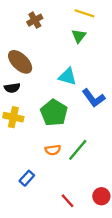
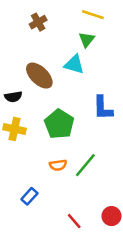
brown ellipse: (20, 62) -> (39, 76), moved
cyan triangle: (68, 77) -> (74, 64), moved
blue L-shape: (93, 98) -> (103, 108), turned 35

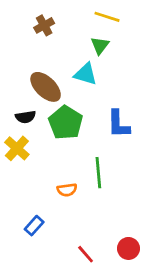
black semicircle: (13, 97) -> (26, 117), moved
green pentagon: (59, 124) -> (66, 123), moved
yellow cross: (14, 129) -> (17, 148), turned 30
green line: (85, 165) -> (98, 173), moved, turned -45

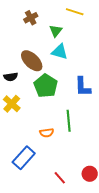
green triangle: (100, 45) -> (56, 31), moved
black semicircle: (26, 117) -> (11, 77), moved
blue rectangle: (34, 226) -> (24, 158), size x1.6

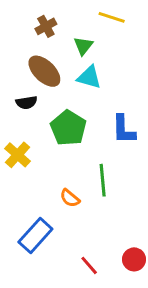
brown ellipse: (32, 61) -> (44, 71), moved
black semicircle: (11, 77) -> (26, 103), moved
orange semicircle: (47, 133) -> (70, 198), turned 48

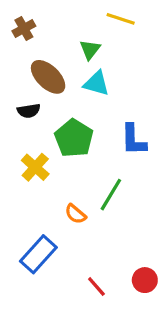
brown cross: (46, 26) -> (24, 29), moved
yellow cross: (18, 155) -> (35, 167), moved
green line: (103, 180) -> (111, 195), turned 36

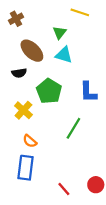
orange semicircle: (75, 214) -> (30, 141), moved
blue rectangle: (38, 254) -> (26, 168), turned -35

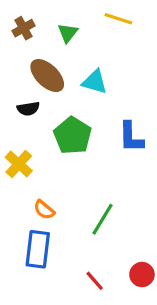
green triangle: (60, 33) -> (68, 33), moved
yellow cross: (23, 110) -> (19, 164), moved
green line: (73, 128) -> (102, 219), moved

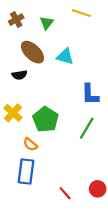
green pentagon: (72, 136) -> (46, 119), moved
green line: (102, 219) -> (87, 128), moved

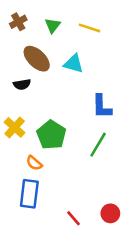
yellow line: (81, 13) -> (89, 28), moved

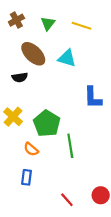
green line: (98, 145) -> (70, 146), moved, turned -40
blue rectangle: (29, 194) -> (27, 177), size x0.6

